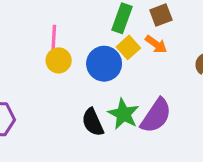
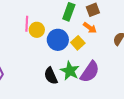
yellow square: (128, 47) -> (78, 43), moved
yellow circle: (59, 60) -> (37, 30), moved

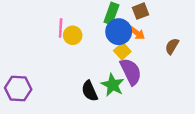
blue circle: (58, 40) -> (119, 32), moved
purple semicircle: (90, 72) -> (131, 72), moved, turned -60

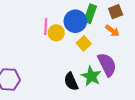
blue circle: (119, 32) -> (75, 21), moved
yellow square: (122, 51) -> (84, 43), moved

